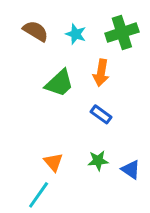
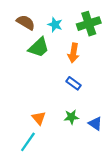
green trapezoid: (59, 83) -> (39, 47), moved

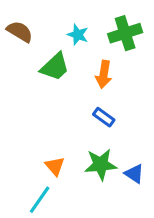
brown semicircle: (26, 22) -> (20, 32), moved
green star: (71, 117) -> (101, 165), size x1.5

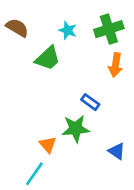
orange arrow: (104, 74) -> (115, 65), moved
green star: (101, 165) -> (76, 129), moved

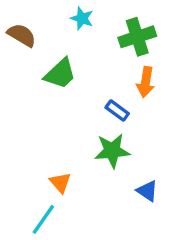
cyan star: (68, 30) -> (82, 18), moved
blue rectangle: (90, 102) -> (117, 111), moved
green star: (76, 129) -> (112, 151), moved

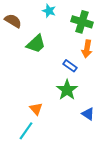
green cross: (137, 37) -> (82, 22), turned 35
green star: (112, 151) -> (67, 90), turned -30

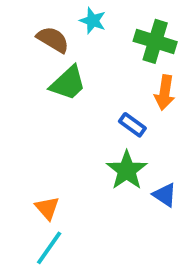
brown semicircle: (13, 21) -> (53, 40), moved
orange triangle: (36, 109) -> (47, 208), moved
blue triangle: (88, 114) -> (165, 195), moved

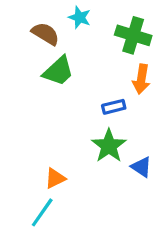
blue rectangle: (132, 125) -> (114, 107), turned -50
orange triangle: (47, 208) -> (55, 178), moved, turned 45

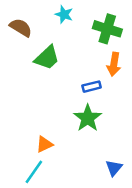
brown semicircle: (45, 34) -> (21, 28), moved
blue triangle: (141, 167) -> (114, 168), moved, turned 36

